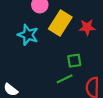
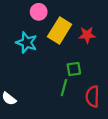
green line: (65, 79) -> (64, 88), turned -49

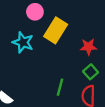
red star: (87, 35) -> (88, 47), moved
green square: (74, 69) -> (91, 72), moved, turned -32

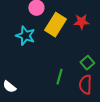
red star: (88, 47) -> (81, 22), moved

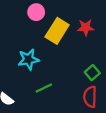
cyan star: (25, 36) -> (28, 59), moved, turned -30
green line: (59, 77) -> (44, 88), moved, turned 49

